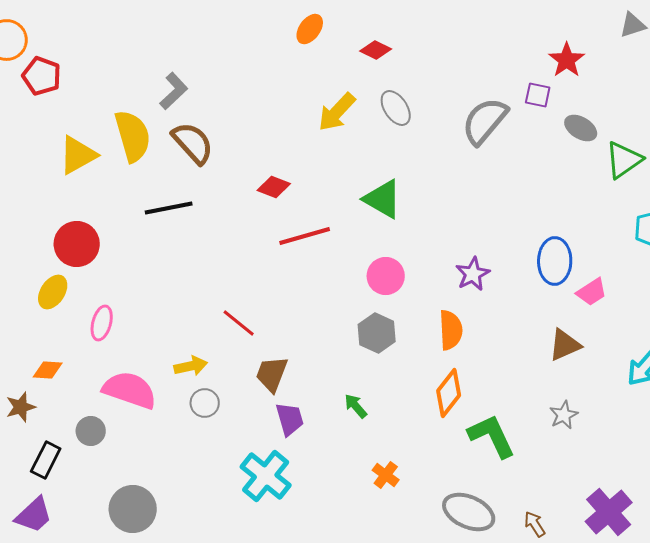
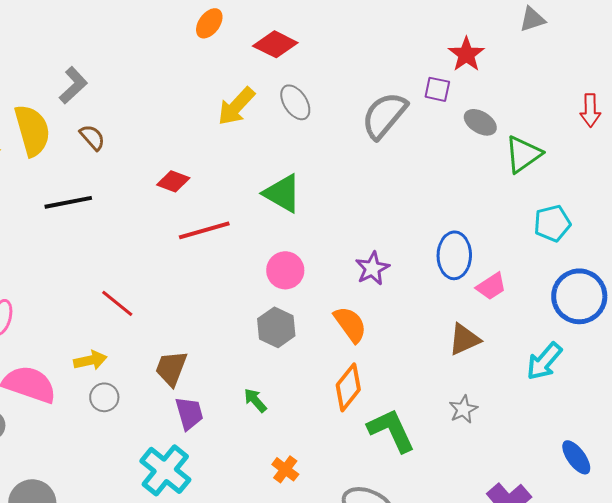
red diamond: (376, 50) -> (275, 44), size x1.4
brown semicircle: (193, 143) -> (92, 137), size x0.6
red line: (239, 323) -> (117, 303), moved
orange semicircle: (451, 330) -> (350, 324), turned -33

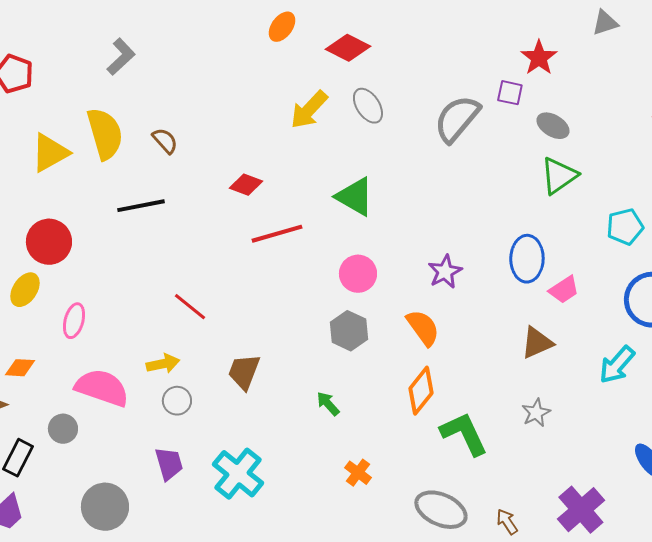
gray L-shape: (73, 85) -> (121, 57), moved
green triangle: (523, 154) -> (559, 176), moved
purple trapezoid: (189, 413) -> (169, 464), moved

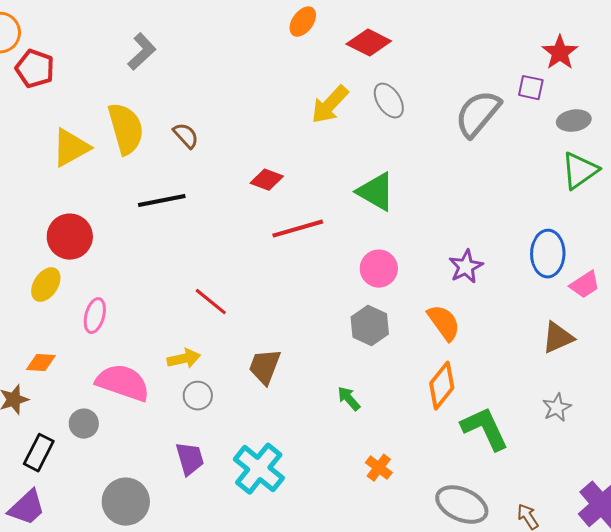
gray ellipse: (553, 126) -> (574, 121), turned -40

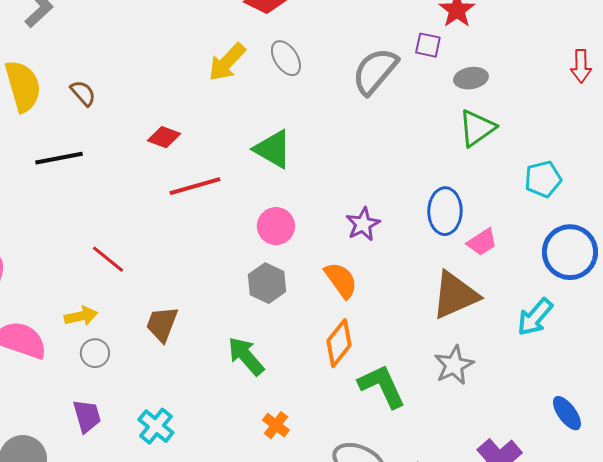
brown triangle: (558, 338) -> (455, 295), size x1.5
green arrow: (349, 399) -> (246, 356), size x1.6
gray star: (557, 408) -> (454, 365), size x1.4
cyan cross: (259, 469) -> (156, 426), size x0.7

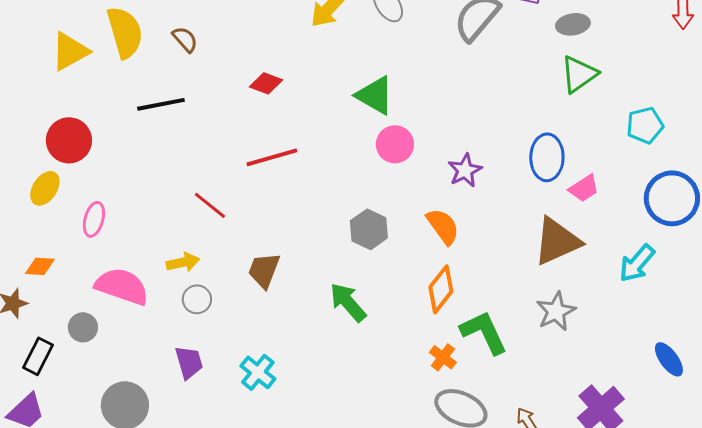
red line: (195, 186) -> (272, 157), moved
pink circle: (276, 226) -> (395, 144), moved
orange cross: (276, 425) -> (443, 357), moved

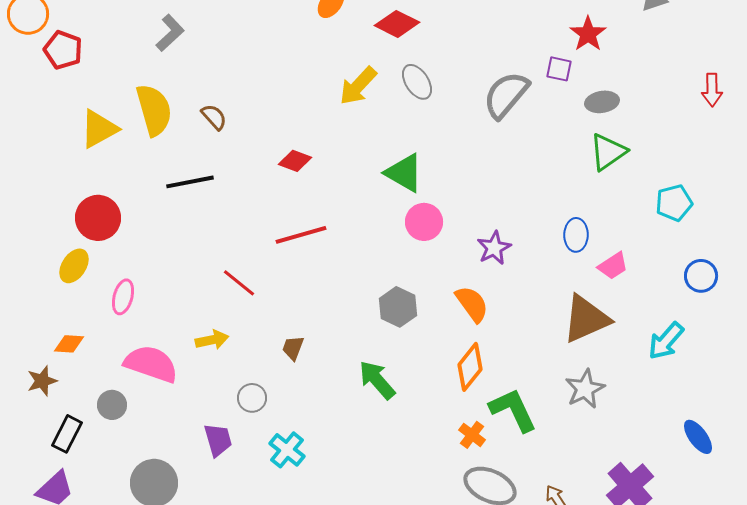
blue ellipse: (547, 157) -> (576, 235), size x0.7
blue circle: (672, 198) -> (701, 276), size x0.6
brown trapezoid: (264, 270) -> (293, 348), size x0.7
gray circle: (197, 299) -> (252, 398), moved

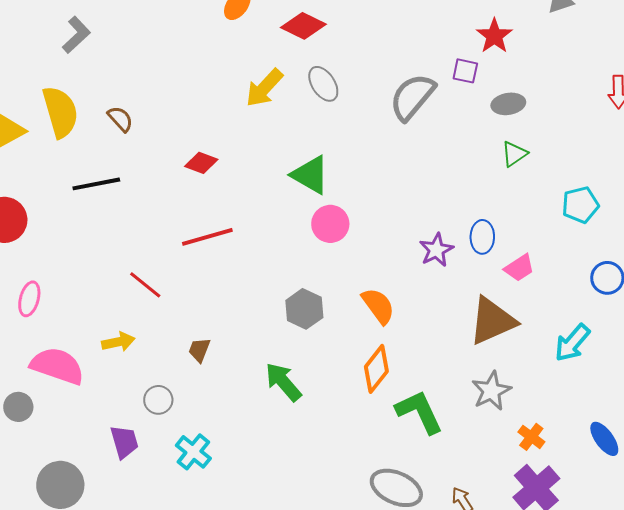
green triangle: (608, 152) -> (514, 154), size x0.7
purple star: (494, 248) -> (436, 250), moved
orange cross: (472, 435) -> (531, 437), moved

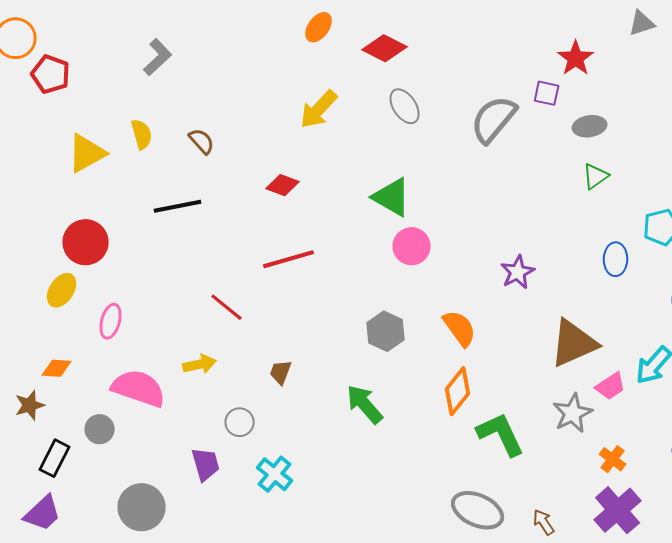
yellow arrow: (264, 88) -> (319, 109), moved
yellow semicircle: (60, 112) -> (142, 134), size x0.6
blue ellipse: (482, 237) -> (616, 259), moved
pink trapezoid: (519, 268) -> (611, 386), moved

